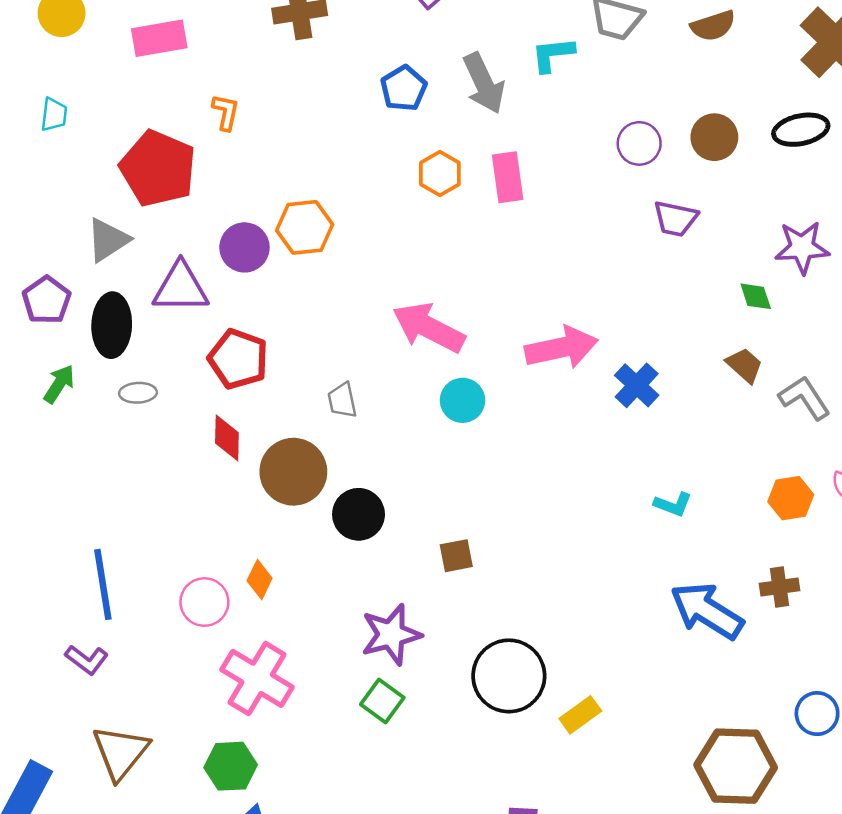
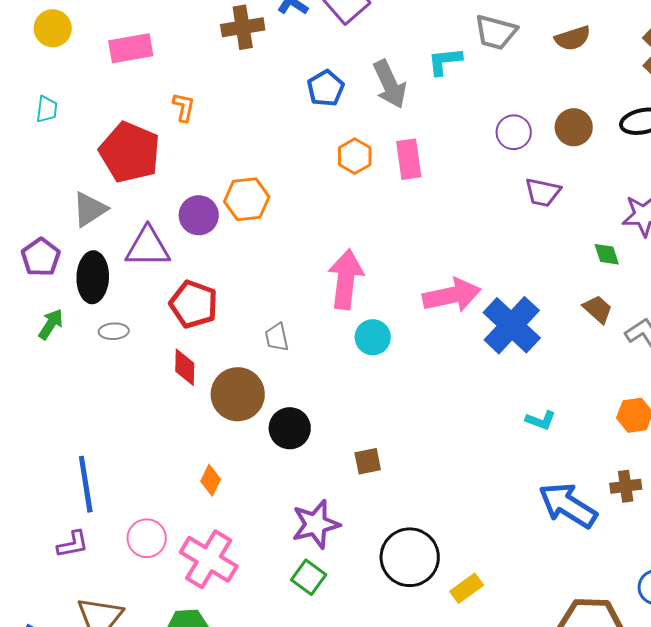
pink arrow: (429, 328) -> (346, 279), turned 70
blue cross: (637, 385) -> (512, 325), size x1.6
pink circle: (204, 602) -> (147, 538), moved
purple L-shape: (87, 660) -> (73, 544), turned -48

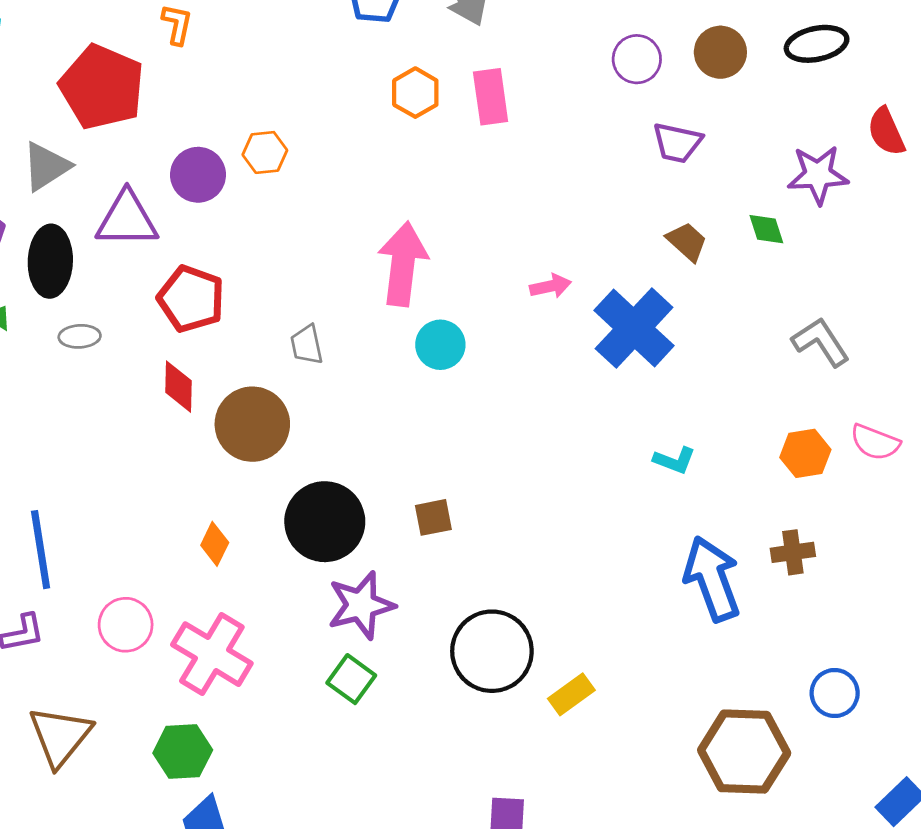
orange hexagon: (247, 199) -> (265, 152), size x0.7
pink arrow: (452, 295) -> (550, 286), size x0.5
brown trapezoid: (598, 309) -> (687, 242), moved
black circle: (290, 428) -> (325, 522), moved, size x1.4
blue arrow: (568, 505) -> (712, 579), turned 38

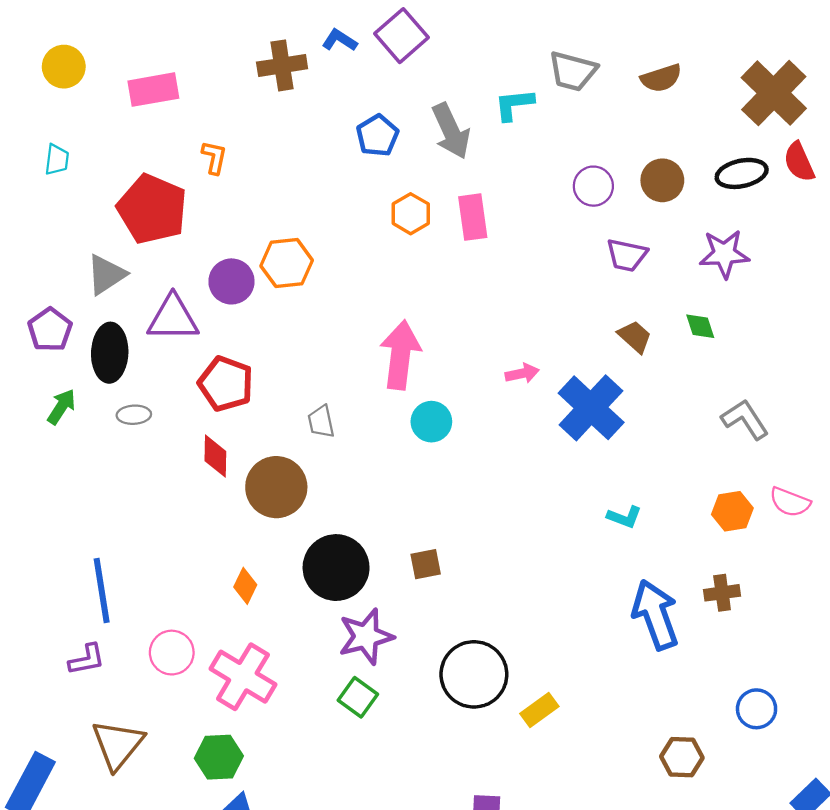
red semicircle: (886, 132) -> (799, 162), moved
orange hexagon: (265, 152) -> (287, 263), size x1.4
purple star: (818, 175) -> (724, 254), moved
brown hexagon: (744, 752) -> (682, 757), size x0.6

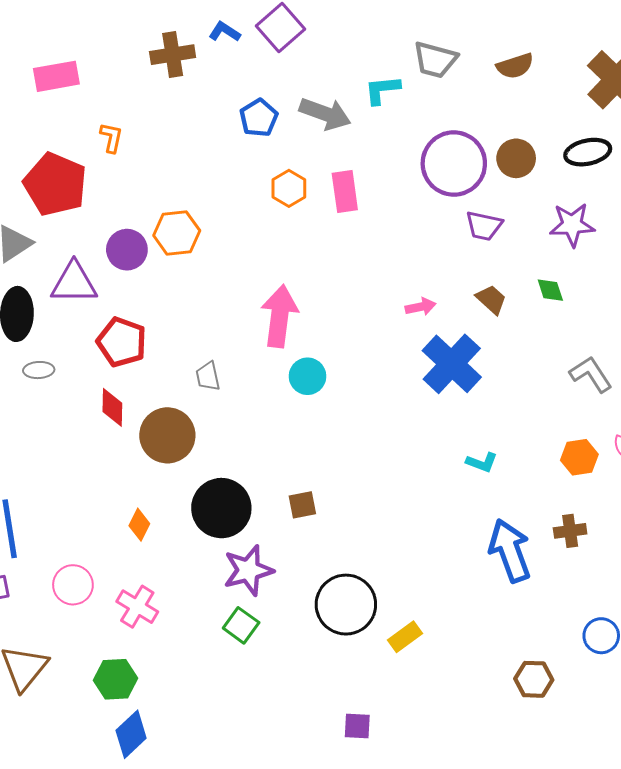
gray arrow: (451, 131) -> (325, 114), turned -45
purple circle: (593, 186) -> (454, 164), size x1.8
pink arrow: (522, 373) -> (421, 307), moved
pink cross: (243, 677) -> (137, 607), size x0.7

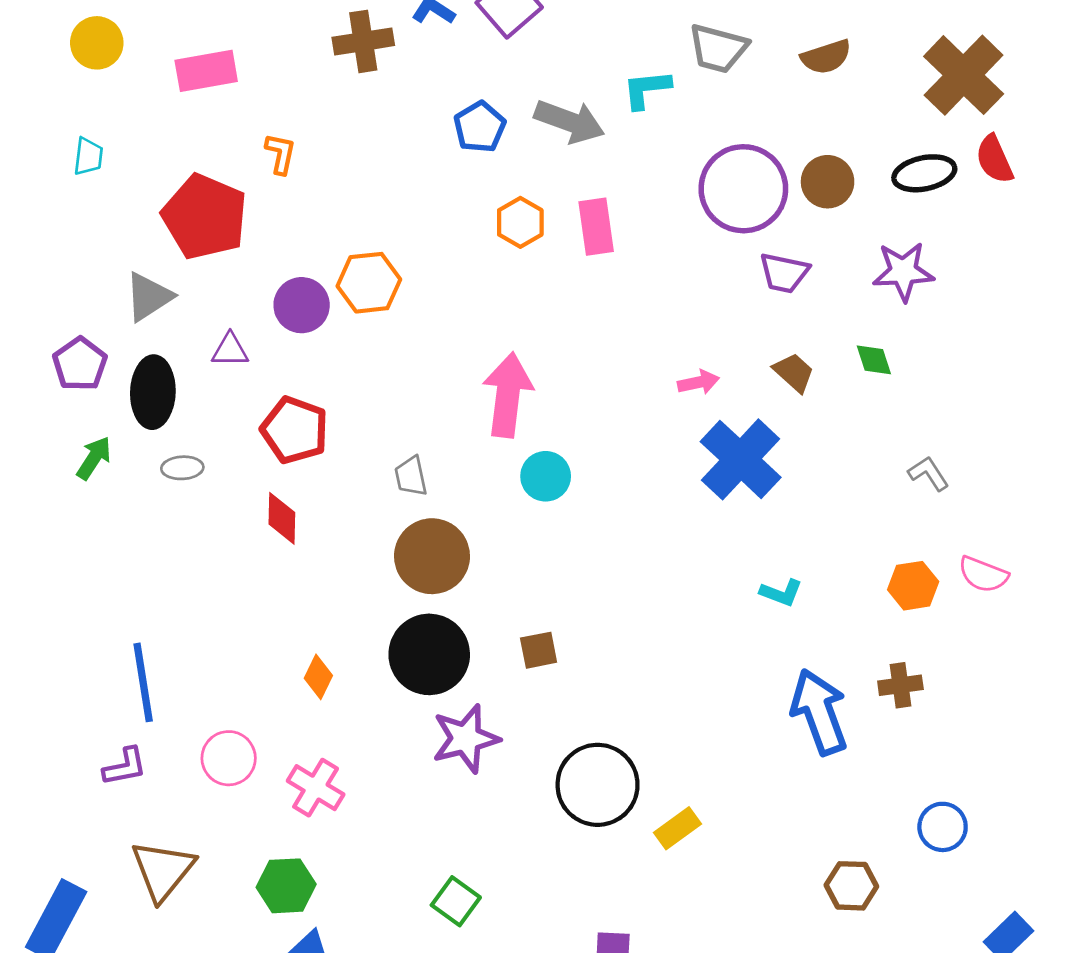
purple triangle: (74, 283) -> (230, 350), size x0.6
gray L-shape: (591, 374) -> (929, 473), size x0.7
brown circle: (167, 435) -> (432, 556), moved
green square: (241, 625) -> (456, 901), moved

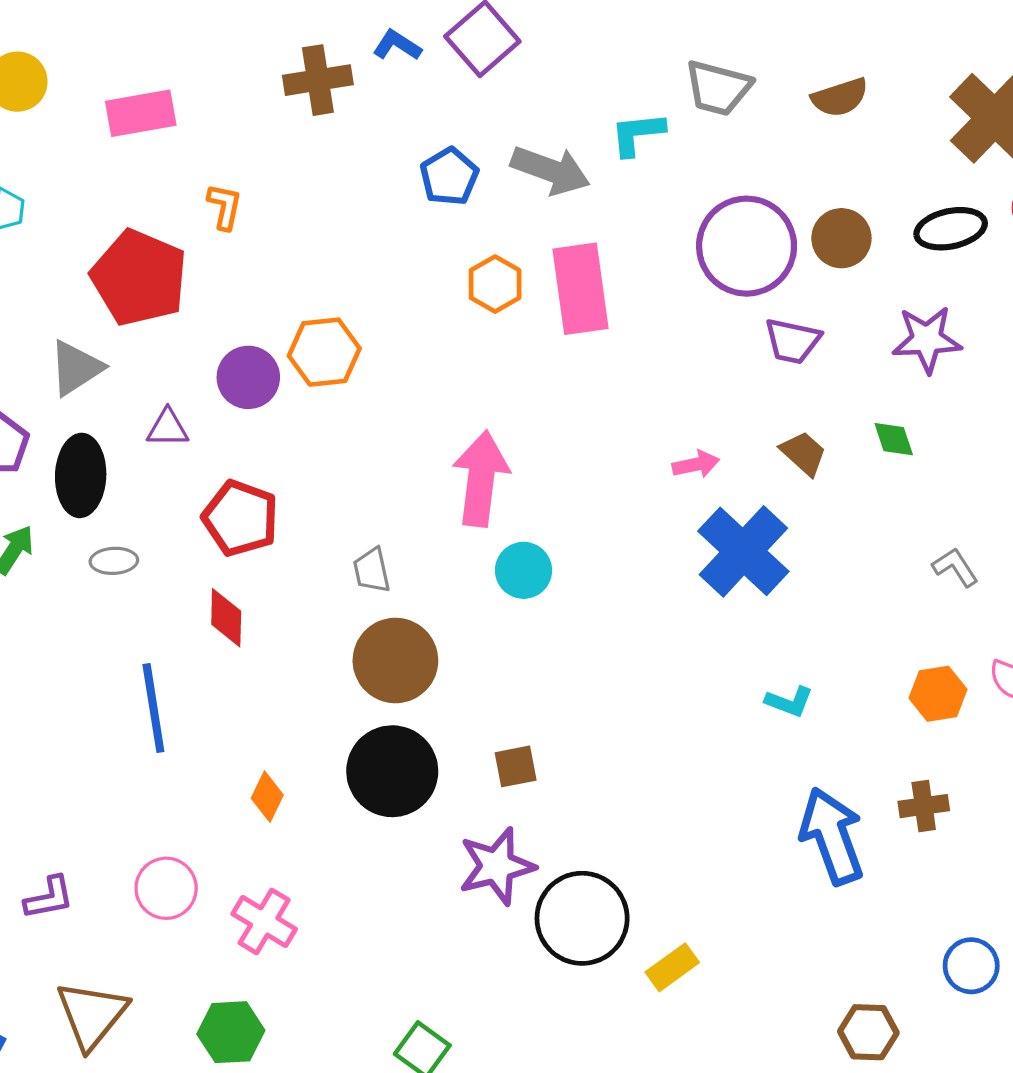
pink rectangle: (596, 227) -> (580, 289), size x1.4
blue line: (143, 682) -> (153, 708), moved
purple star: (466, 739) -> (497, 866), moved

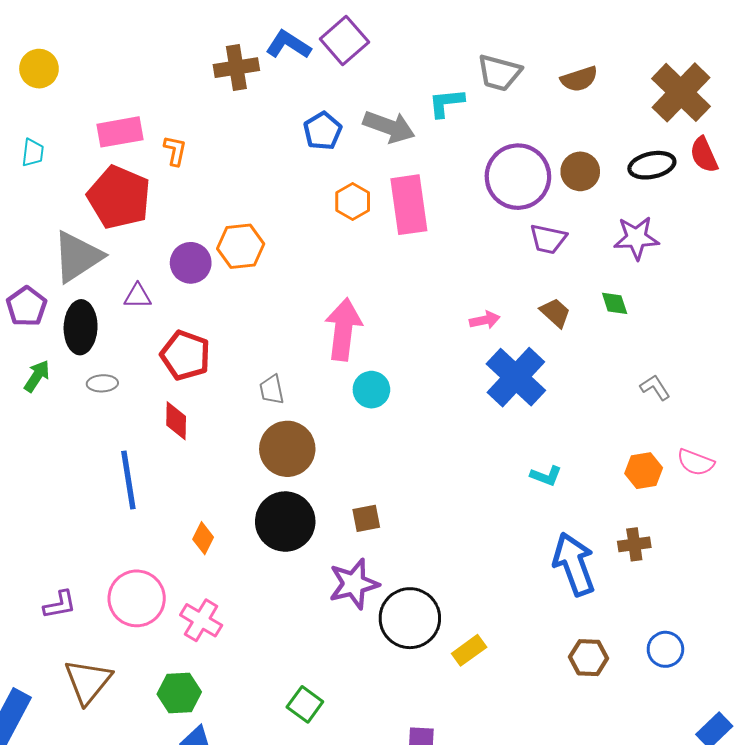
blue L-shape: (397, 45) -> (288, 45), size x1.4
pink rectangle: (141, 113) -> (120, 132), moved
gray triangle: (76, 368) -> (77, 257), size x1.4
pink circle: (166, 888) -> (137, 598), size x1.4
brown hexagon: (868, 1032) -> (589, 658), moved

